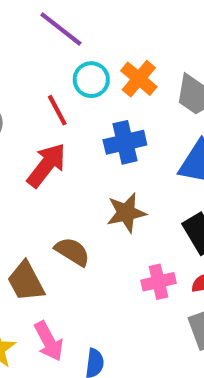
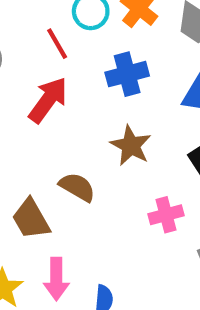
brown star: (126, 213) -> (131, 146), turned -30
pink arrow: (49, 341) -> (56, 279), turned 30

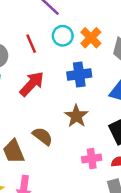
red line: (57, 44) -> (31, 44), moved

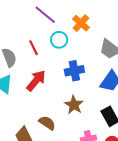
orange cross: (91, 38) -> (81, 23), moved

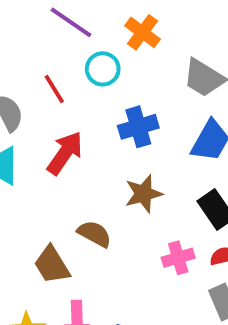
brown star: (74, 105) -> (144, 194), turned 30

